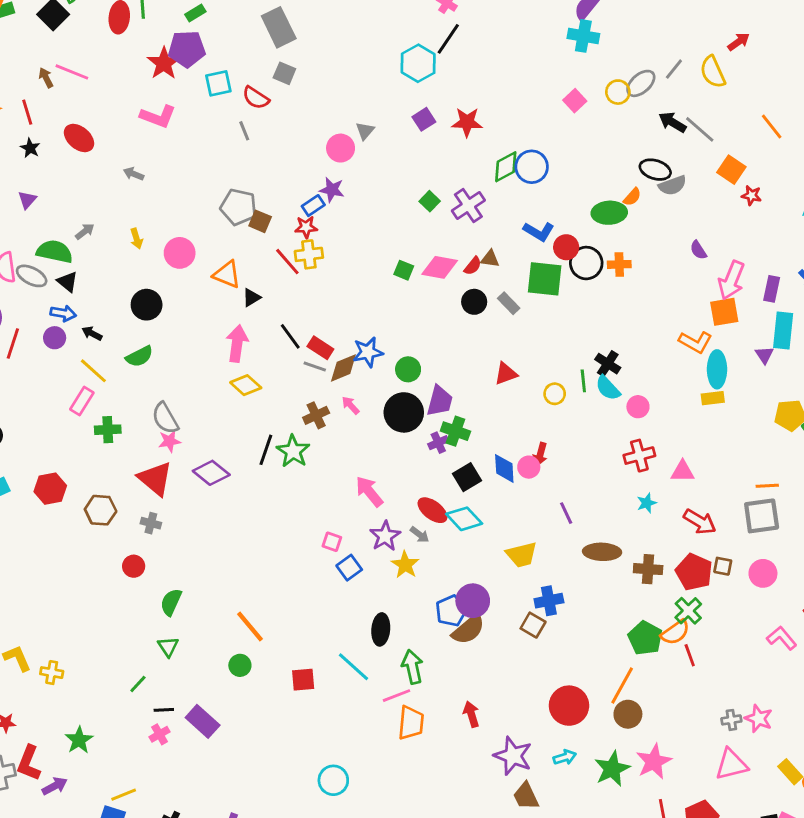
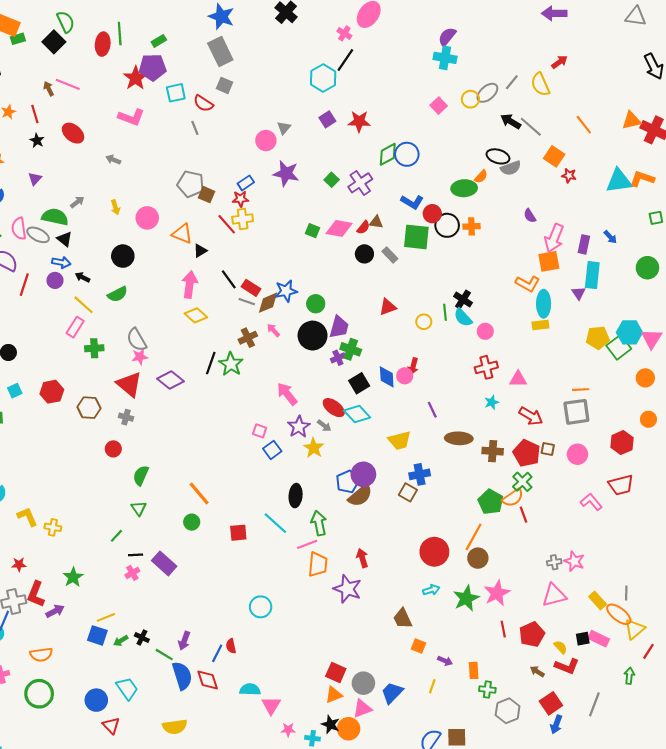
purple star: (332, 190) -> (286, 173), moved, size x1.4
purple star: (513, 756) -> (347, 589), moved

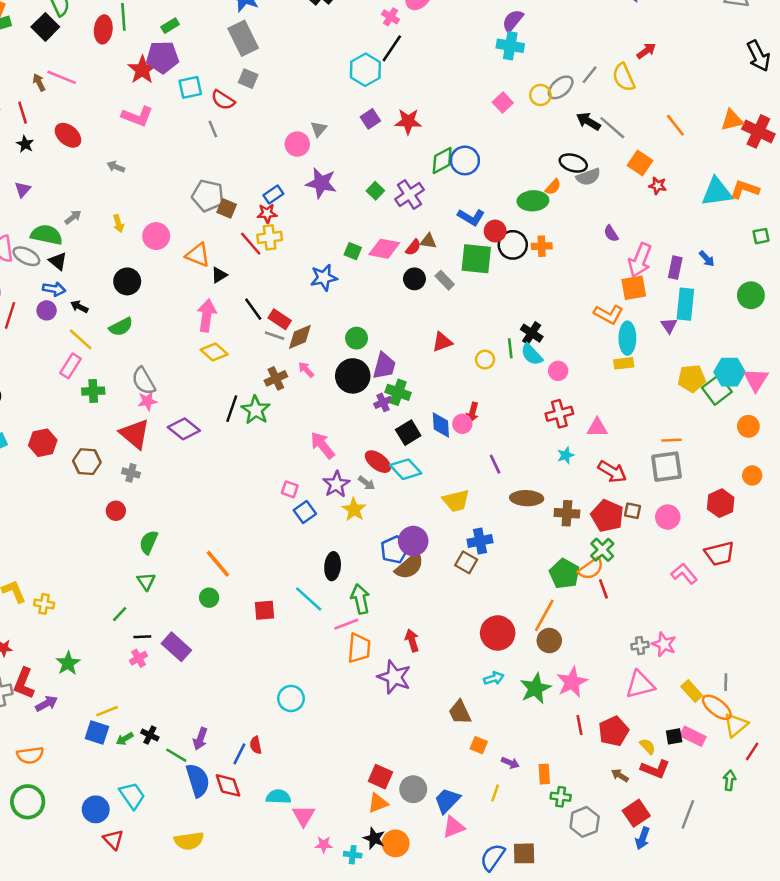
blue star: (286, 291) -> (324, 278), moved
pink triangle: (362, 709) -> (454, 827), moved

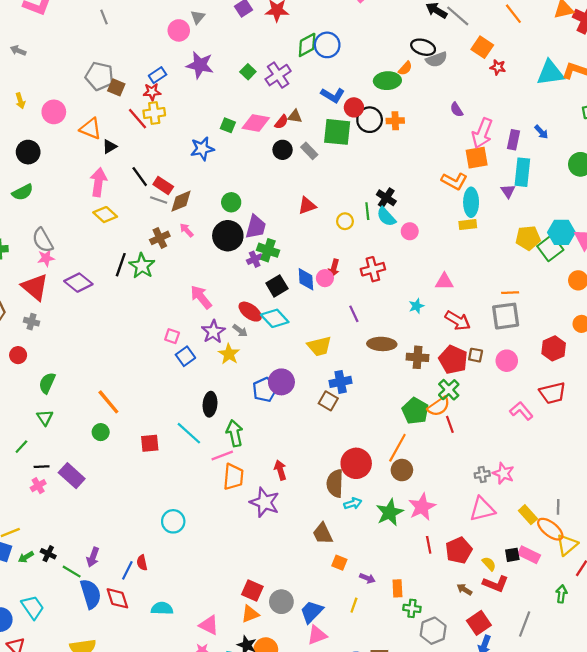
red cross: (559, 414) -> (373, 269), moved
brown semicircle: (409, 566) -> (335, 483), moved, turned 132
pink triangle: (304, 816) -> (209, 625), moved, turned -35

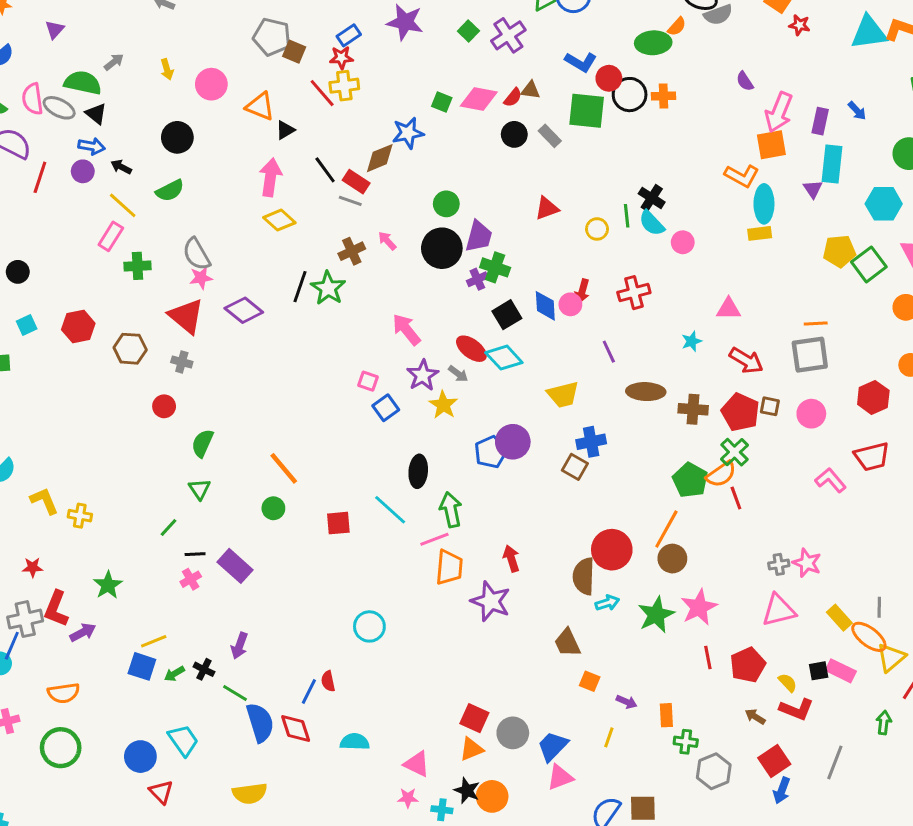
brown diamond: (181, 201) -> (380, 158), moved
cyan hexagon: (561, 232) -> (884, 204), moved
purple arrow: (93, 557) -> (239, 646), moved

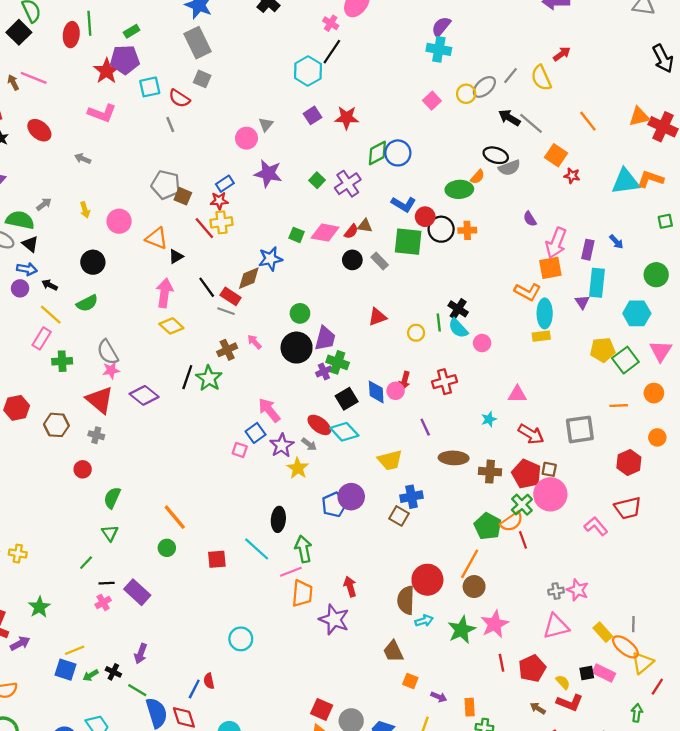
orange line: (816, 324) -> (619, 406), moved
blue square: (386, 408) -> (256, 433), moved
pink circle: (811, 414) -> (550, 494), moved, size x1.5

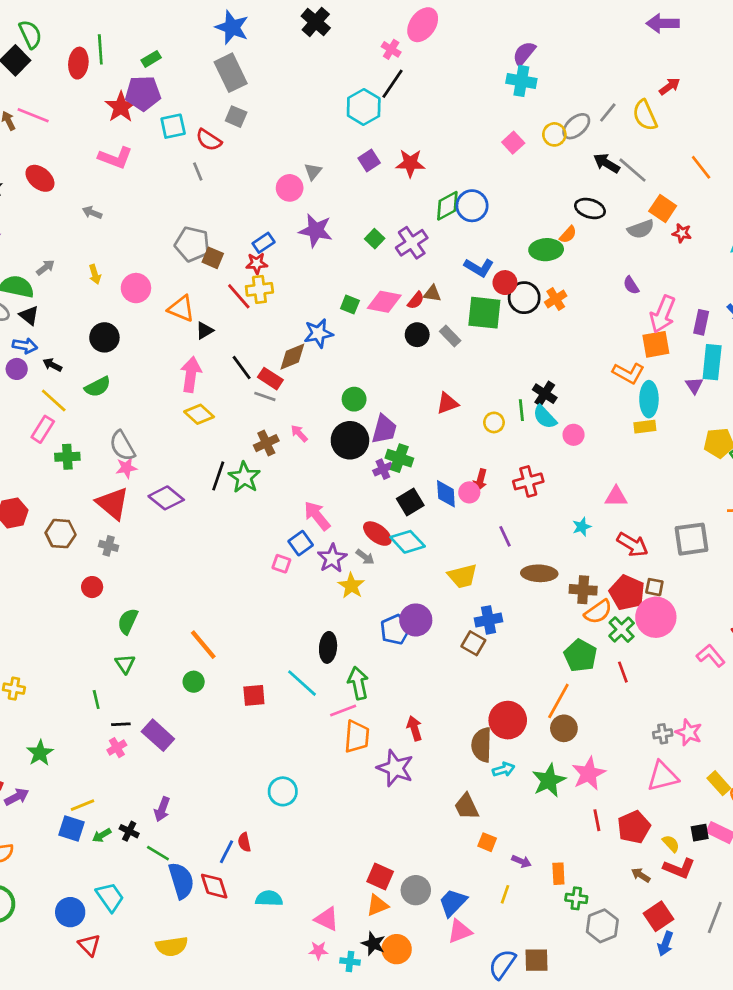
gray semicircle: (509, 168) -> (641, 229), moved
orange cross: (467, 230) -> (556, 299), turned -30
orange semicircle: (512, 522) -> (598, 612), moved
green line: (86, 563) -> (96, 700), turned -56

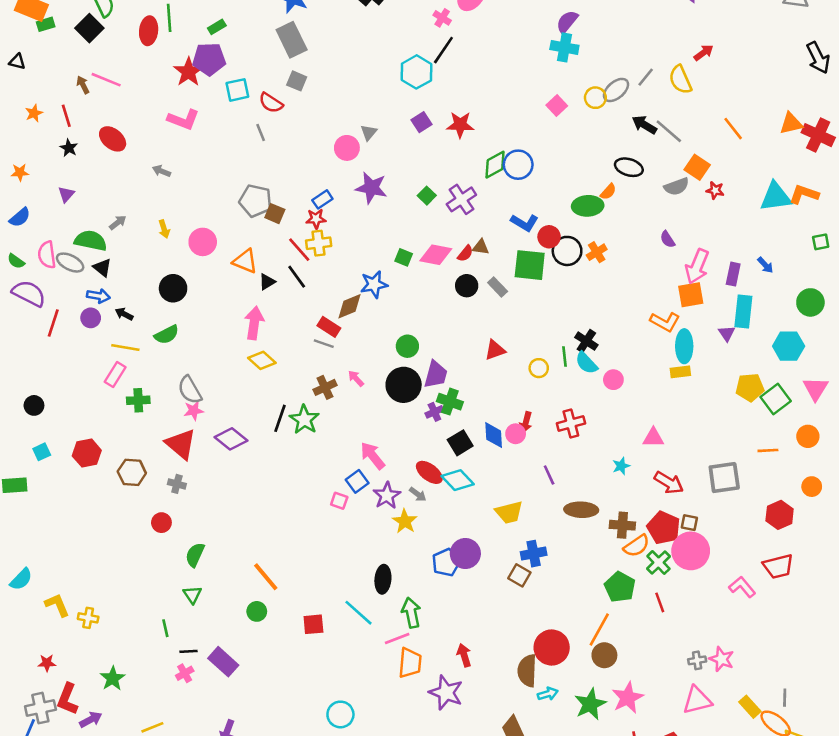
black line: (242, 368) -> (297, 277), moved
yellow line: (54, 401) -> (125, 347), turned -32

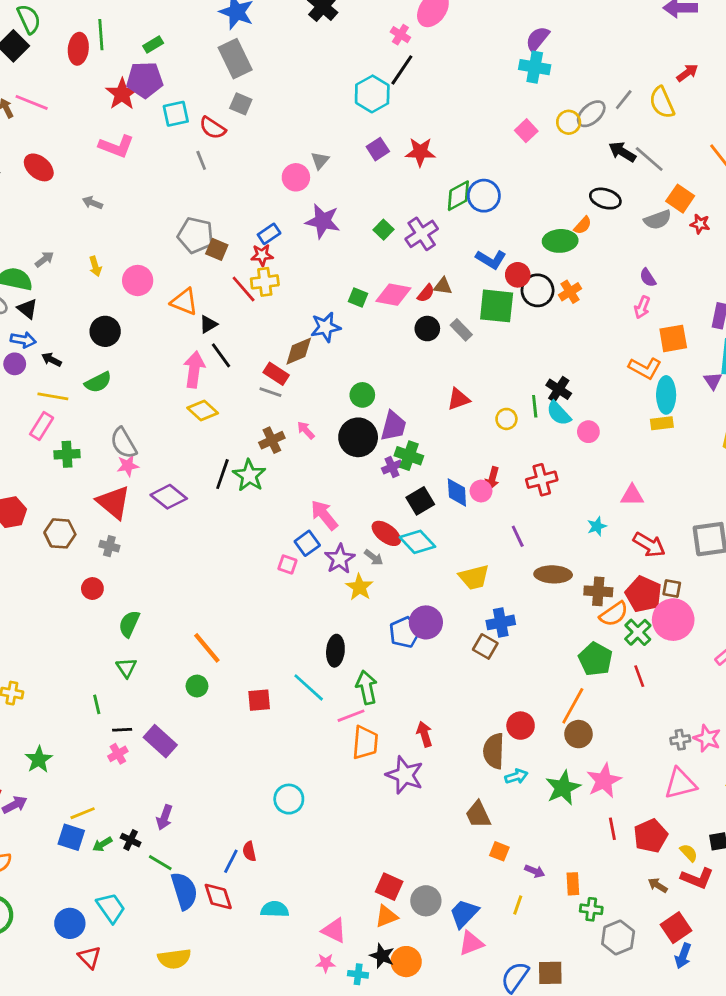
pink arrow: (697, 266) -> (642, 307), moved, size x0.6
black line: (297, 277) -> (221, 355), moved
red circle: (552, 647) -> (521, 726), size x0.7

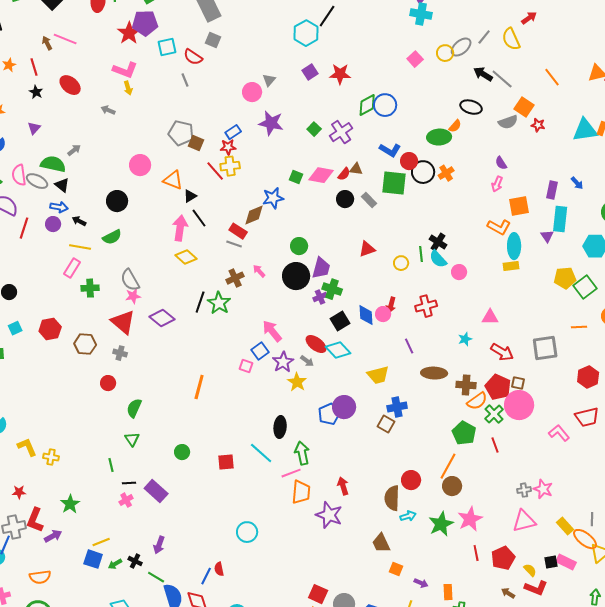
yellow arrow: (95, 266) -> (128, 88), moved
orange line: (207, 648) -> (199, 387), moved, turned 55

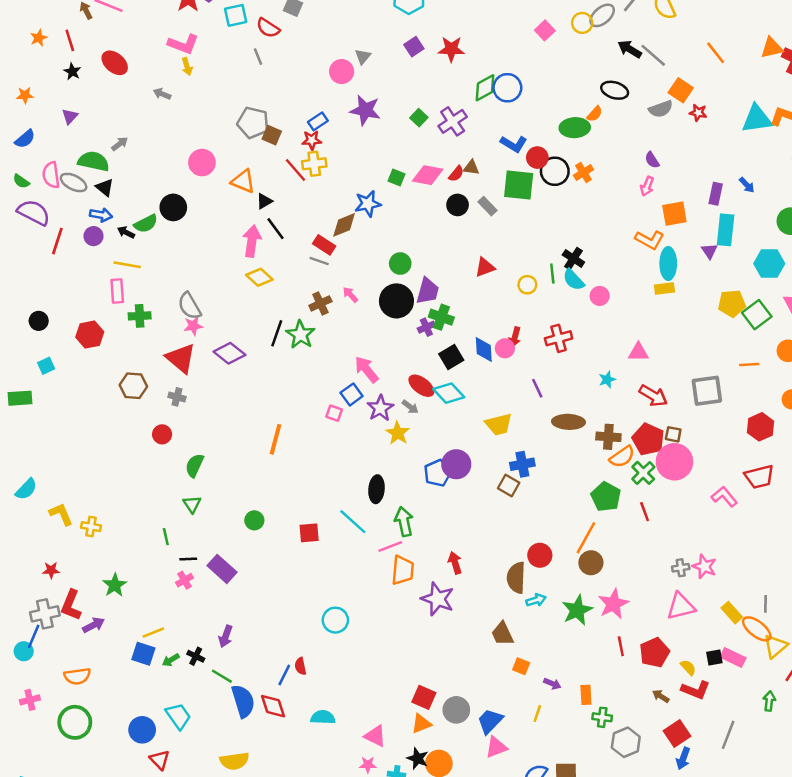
green semicircle: (112, 237) -> (146, 224), moved
pink rectangle: (72, 268) -> (117, 291), turned -36
red hexagon: (50, 329) -> (90, 335), moved

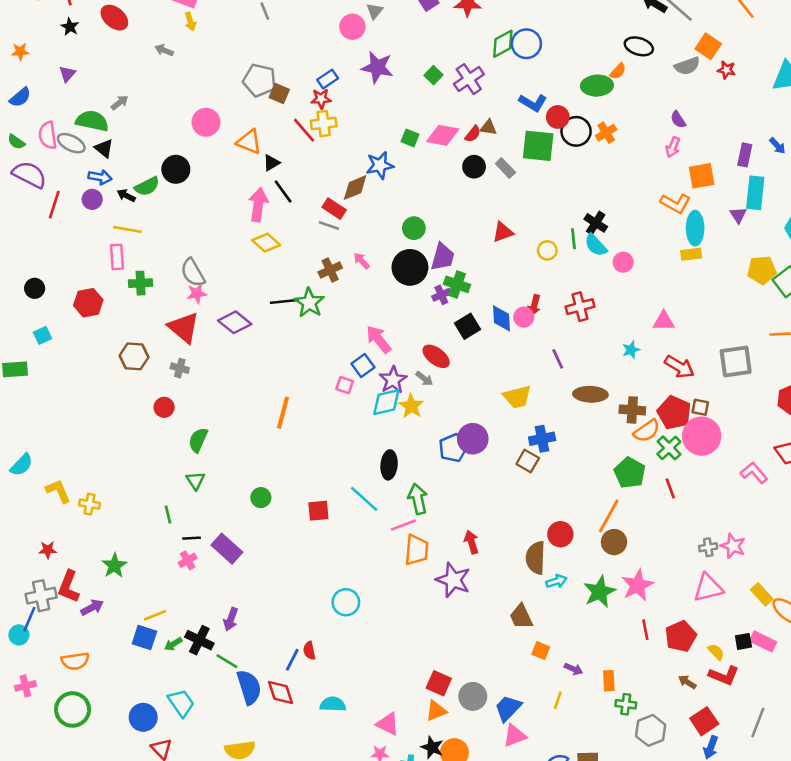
black line: (277, 333) -> (284, 301), turned 65
cyan diamond: (449, 393) -> (386, 402), moved, turned -60
black cross: (196, 656) -> (199, 640), size x1.5

